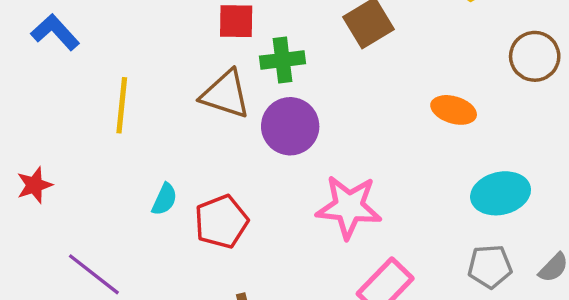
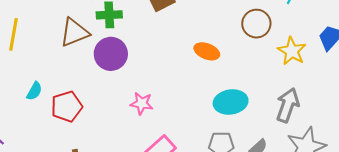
brown triangle: (225, 94) -> (74, 32), turned -44
pink star: (349, 207) -> (142, 103), size x0.6

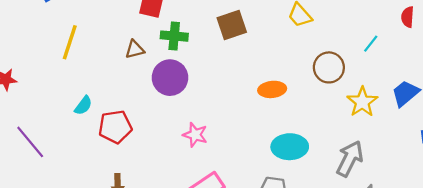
brown triangle: (74, 32) -> (135, 49), size x0.6
orange ellipse: (207, 51) -> (272, 89), turned -35

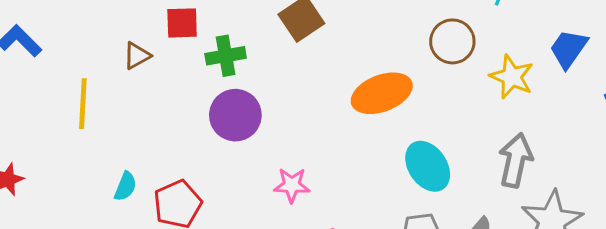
brown triangle: (135, 49) -> (137, 56), moved
orange ellipse: (272, 89) -> (382, 93), size x1.5
cyan ellipse: (290, 147) -> (428, 166), turned 72

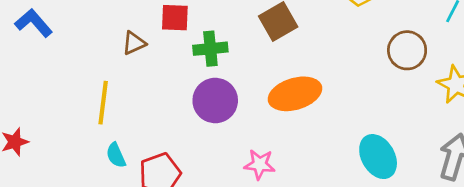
orange ellipse: (382, 93) -> (295, 94), moved
yellow line: (83, 104) -> (103, 103), moved
cyan semicircle: (125, 186) -> (116, 155), turned 130

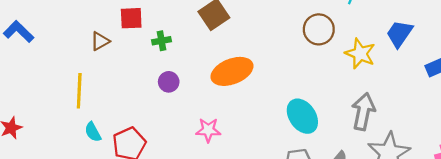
green cross: (210, 49) -> (162, 41), size x0.7
purple circle: (215, 100) -> (169, 82), size x0.6

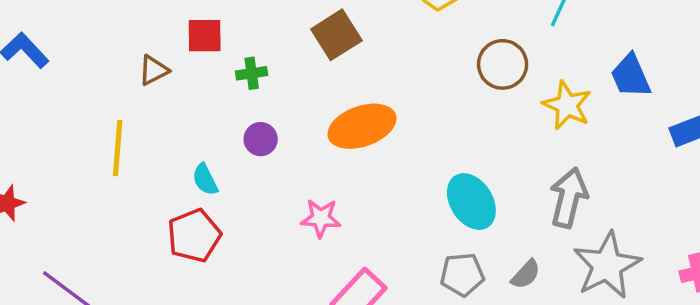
blue trapezoid: (399, 34) -> (631, 76), turned -60
cyan semicircle: (93, 132) -> (205, 180), moved

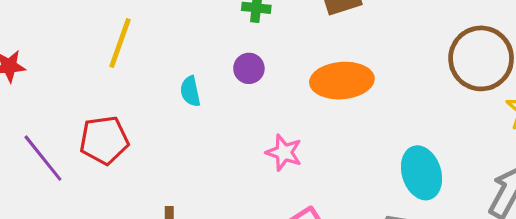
brown circle: (503, 64) -> (481, 58), size x1.4
red pentagon: (194, 236) -> (104, 140), moved

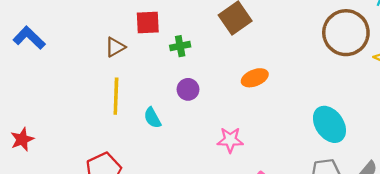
yellow line: (120, 43) -> (116, 96), moved
orange ellipse: (342, 81) -> (255, 78), size x0.6

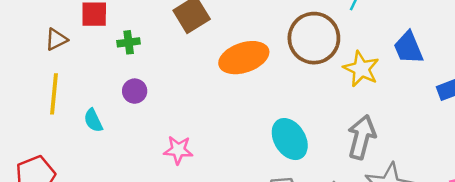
orange ellipse: (255, 78) -> (244, 58), moved, size x1.6

